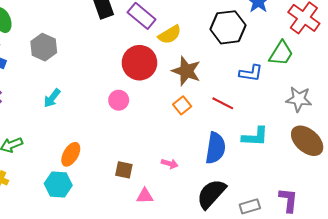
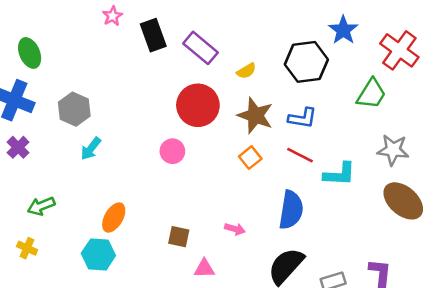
yellow semicircle: (170, 35) -> (246, 71), moved, size x0.7
gray hexagon: (44, 47) -> (74, 109), moved
blue L-shape: (251, 73) -> (302, 118), moved
cyan L-shape: (255, 137) -> (339, 174), moved

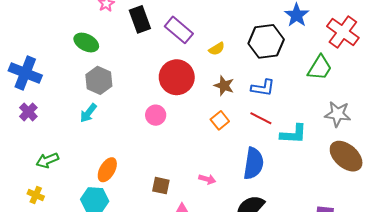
green ellipse: (30, 53) -> (86, 43), moved, turned -40
gray hexagon: (74, 109) -> (99, 80), moved
brown star: (255, 115) -> (224, 86), size x0.7

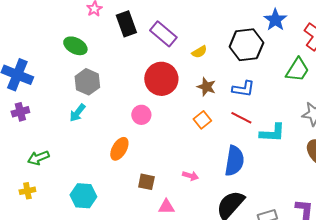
purple cross: (28, 112) -> (20, 112), turned 30
orange ellipse: (107, 170) -> (119, 149), moved
yellow cross: (36, 195) -> (27, 191), turned -35

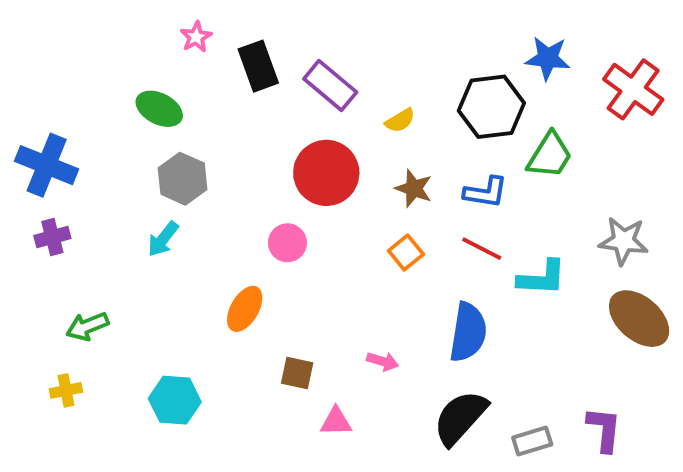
blue star: (275, 20) -> (548, 58), turned -30
green trapezoid: (297, 70) -> (550, 155), moved

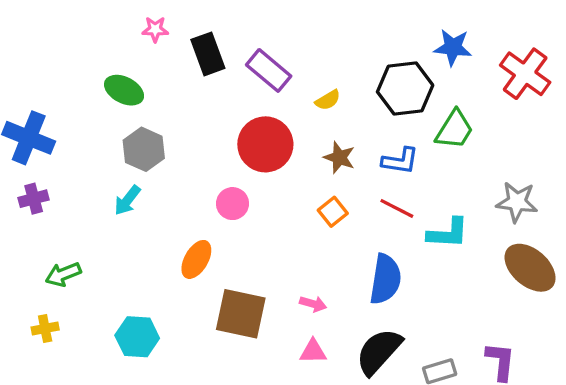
pink star: (196, 37) -> (155, 29), turned 30
brown square: (297, 373) -> (241, 314), size x1.8
pink triangle: (336, 422) -> (313, 352), moved

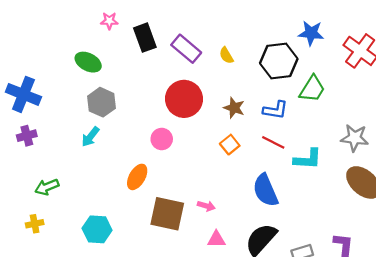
yellow semicircle: (328, 100) -> (226, 55), moved, turned 90
blue semicircle: (385, 279) -> (265, 190), turned 148
pink arrow: (313, 304) -> (206, 206), moved

